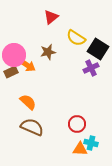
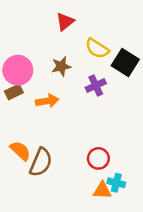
orange arrow: (27, 65) -> (47, 101), moved, turned -42
purple cross: (91, 68) -> (96, 86), moved
orange semicircle: (28, 102) -> (20, 151), moved
brown semicircle: (32, 127) -> (41, 162), turned 90

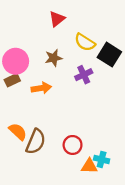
red circle: (98, 158) -> (73, 145), moved

